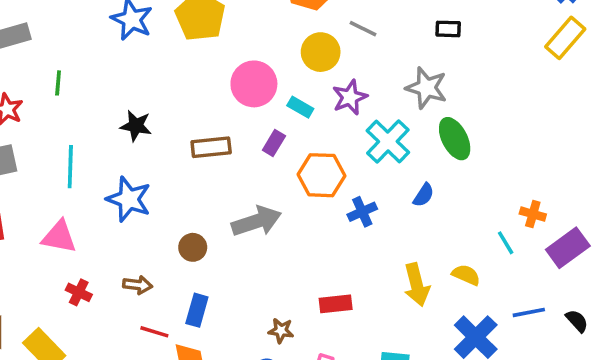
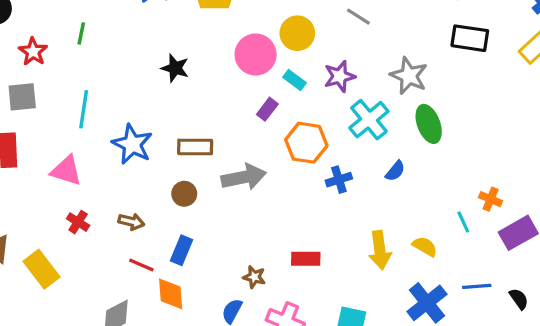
black rectangle: (448, 29) -> (470, 38), moved, size x1.6
yellow circle: (321, 52) -> (297, 33), moved
black star: (136, 126) -> (175, 68), moved
brown rectangle: (211, 147) -> (195, 147), moved

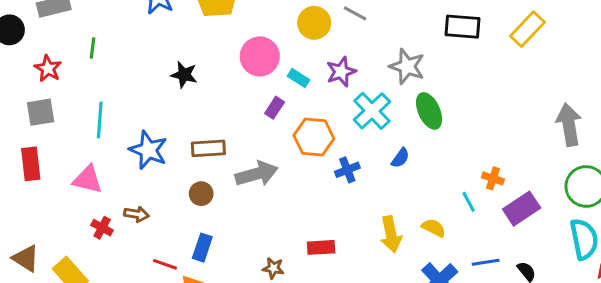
yellow circle: (297, 33) -> (314, 23), moved
brown arrow: (131, 222) -> (136, 214), moved

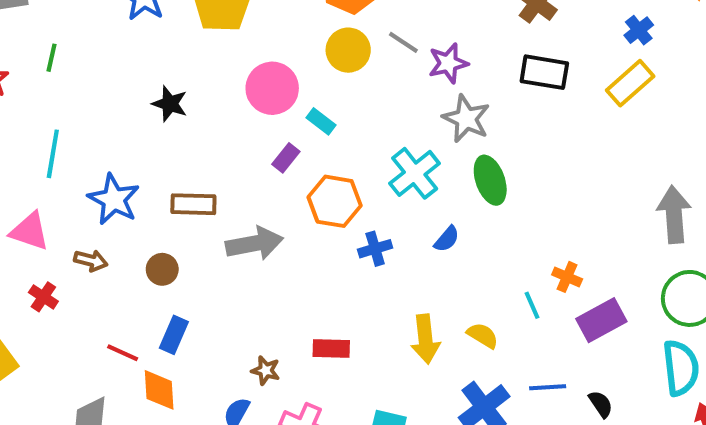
purple star: (341, 72) -> (448, 63), moved
brown circle: (201, 194) -> (162, 269), moved
brown arrow: (136, 214) -> (91, 260), moved

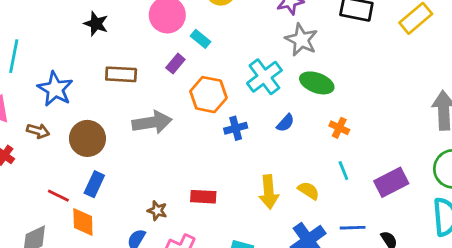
green ellipse: (490, 180) -> (317, 83), turned -52
brown rectangle: (193, 204) -> (121, 74), moved
brown circle: (162, 269) -> (87, 138), size x1.6
orange cross: (567, 277) -> (339, 128), moved

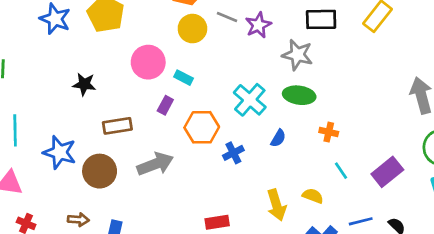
gray star: (301, 40) -> (297, 55), moved
brown arrow: (38, 131) -> (78, 220), moved
brown circle: (87, 138) -> (100, 171), moved

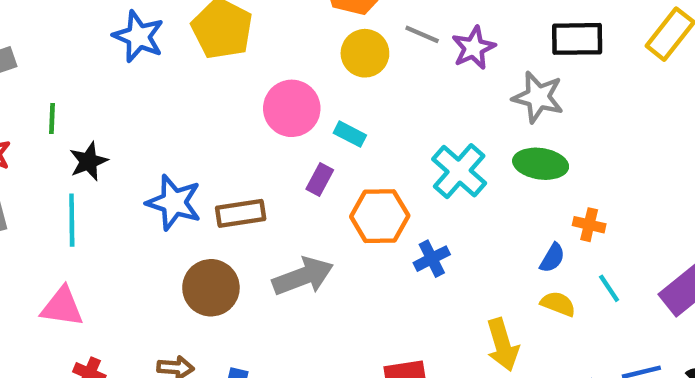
black star: (84, 84) -> (89, 161), moved, turned -30
blue semicircle: (278, 138) -> (552, 258), moved
blue star: (60, 152) -> (174, 202), moved
yellow semicircle: (313, 196) -> (558, 304), moved

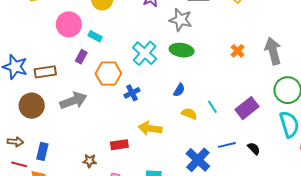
orange cross: (589, 225) -> (237, 51), moved, turned 32
blue semicircle: (552, 258) -> (179, 90), moved
yellow arrow: (503, 345) -> (150, 128), moved, turned 115

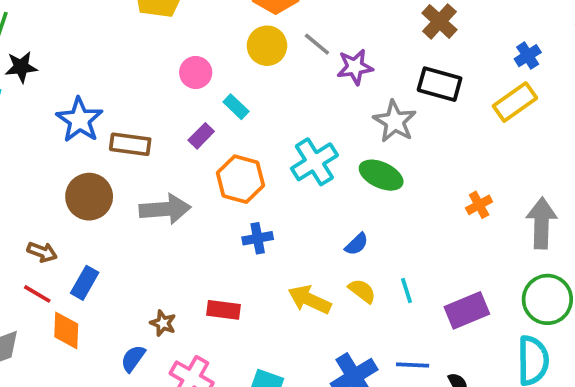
pink circle: (69, 24) -> (196, 72), size x0.7
blue cross: (132, 93) -> (258, 238), moved
yellow arrow: (150, 128) -> (310, 300), moved

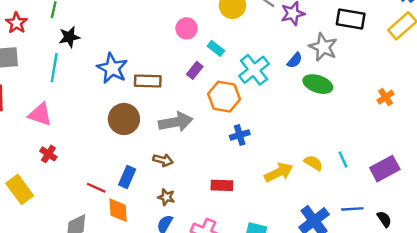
cyan cross: (314, 162) -> (254, 70), moved
blue semicircle: (357, 244) -> (295, 60), moved
brown arrow: (42, 252) -> (163, 160), moved
yellow arrow: (310, 300) -> (279, 172), turned 136
brown star: (163, 323) -> (166, 197), moved

